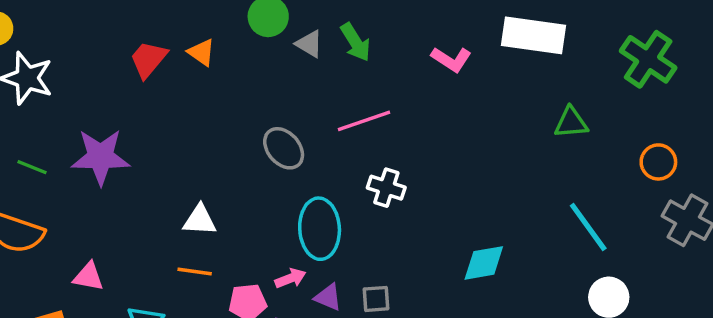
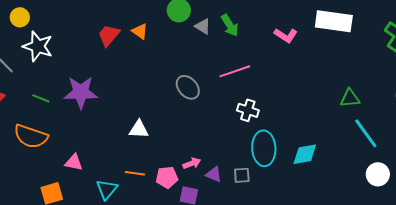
green triangle: (571, 123) -> (350, 98), moved
cyan ellipse: (320, 229) -> (264, 148), moved
orange line: (195, 272) -> (135, 173), moved

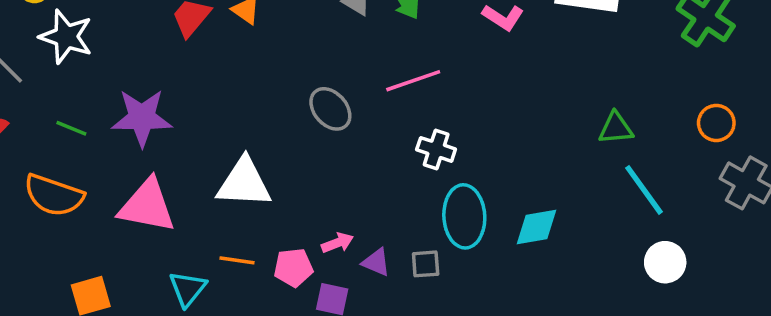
white triangle: (139, 129) -> (244, 183), size x1.6
pink triangle: (74, 162) -> (147, 206), moved, size x1.8

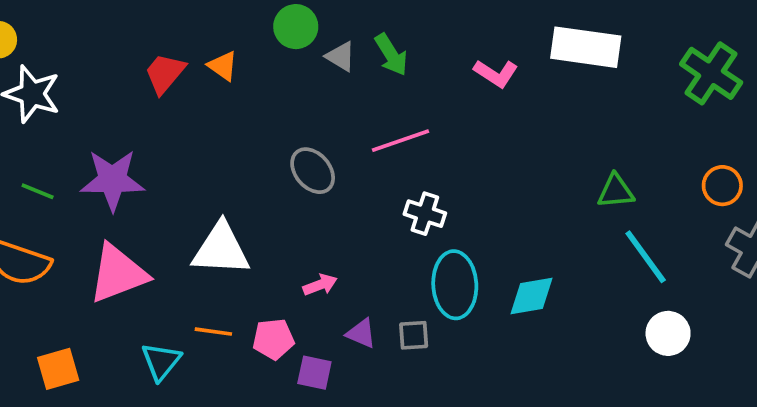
pink triangle: (147, 206) -> (118, 274), turned -32
pink arrow: (337, 243) -> (320, 285), moved

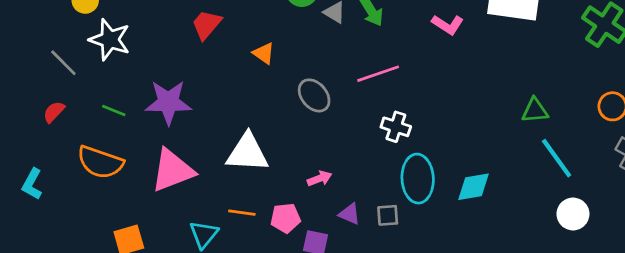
orange triangle: (223, 66) -> (264, 53), moved

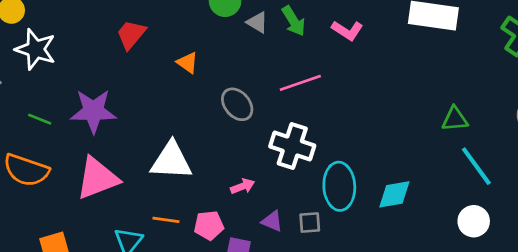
pink L-shape: (448, 25) -> (347, 30), moved
white cross: (396, 127) -> (292, 146), moved, size x1.5
white circle: (573, 214) -> (474, 221), moved

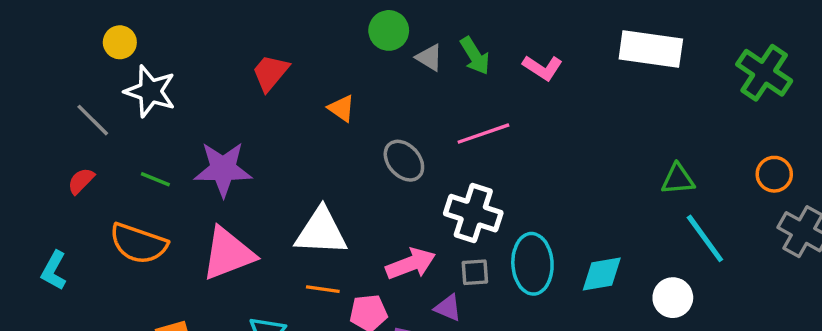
pink arrow: (243, 186) -> (411, 264), size x1.6
orange line: (166, 220) -> (323, 289), moved
white circle: (474, 221) -> (673, 298), moved
gray square: (310, 223) -> (475, 272), moved

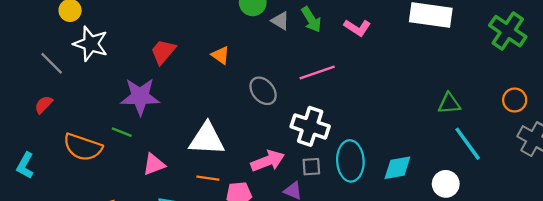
red trapezoid: (270, 73) -> (163, 52), moved
green line: (155, 179) -> (122, 132), moved
pink triangle: (228, 254) -> (154, 164), moved, size x0.6

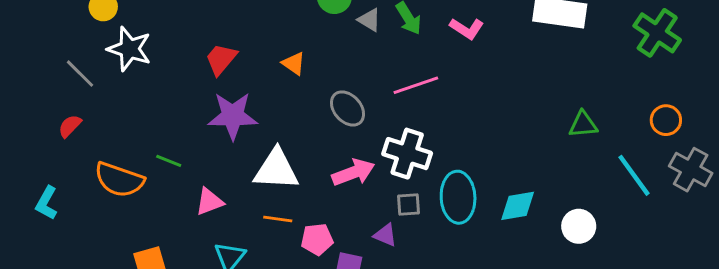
purple star: (140, 97) -> (233, 116), moved
cyan line: (468, 144) -> (634, 175), moved
pink arrow: (268, 161) -> (353, 172), moved

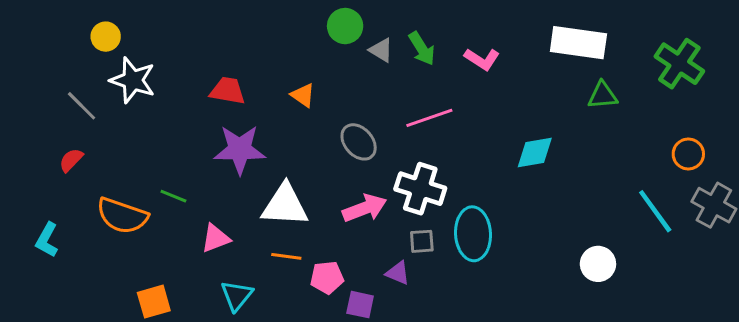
red trapezoid: (221, 59) -> (228, 91), turned 60
green triangle: (583, 124) -> (603, 95), moved
cyan diamond: (518, 206) -> (535, 152), moved

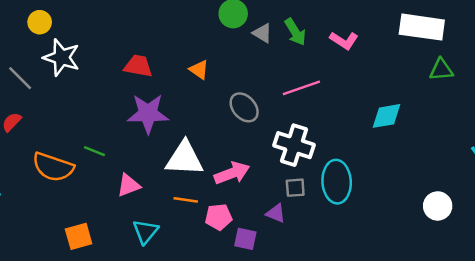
pink arrow: (365, 208) -> (232, 173), moved

